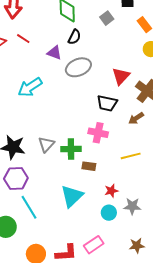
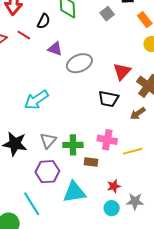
black semicircle: (74, 37) -> (44, 21), moved
cyan arrow: (30, 87) -> (36, 100), moved
pink cross: (98, 133) -> (107, 140), moved
purple hexagon: (16, 178) -> (47, 172), moved
cyan triangle: (72, 196) -> (74, 192), turned 35

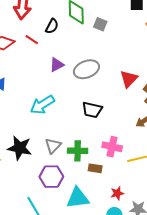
gray square: (107, 14) -> (100, 24), moved, turned -32
purple triangle: (55, 49) -> (57, 65), moved, turned -49
black trapezoid: (108, 99) -> (92, 110), moved

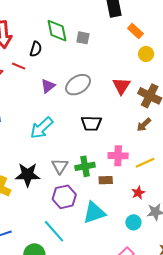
red star: (117, 193) -> (138, 193), moved

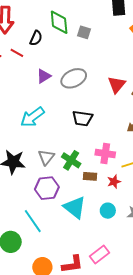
green cross: (85, 166) -> (71, 160), turned 36
red star: (138, 193) -> (114, 182), moved
cyan triangle: (94, 213) -> (75, 207), turned 50
cyan circle: (133, 222) -> (108, 211), moved

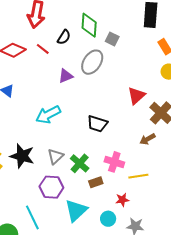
gray ellipse: (74, 78) -> (92, 62), moved, turned -40
brown rectangle: (90, 176) -> (96, 182), turned -32
red star: (114, 182) -> (122, 200), moved
cyan triangle: (75, 207) -> (76, 210), turned 30

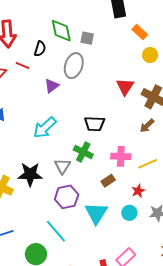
green cross: (80, 163) -> (83, 152), moved

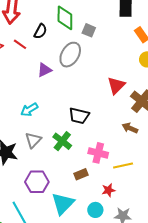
brown arrow: (147, 126) -> (130, 128), turned 56
cyan arrow: (45, 128) -> (29, 110), size x0.7
gray triangle: (63, 166) -> (33, 140), moved

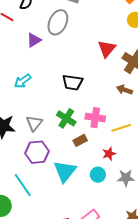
gray triangle: (33, 140) -> (34, 123), moved
green cross: (62, 141) -> (66, 118), moved

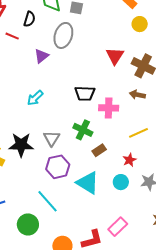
pink cross: (95, 118) -> (109, 108), moved
cyan triangle: (65, 171) -> (88, 183), turned -30

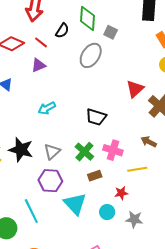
purple triangle: (42, 56) -> (38, 65), moved
brown arrow: (137, 95) -> (149, 142), moved
pink cross: (109, 108) -> (113, 150), moved

